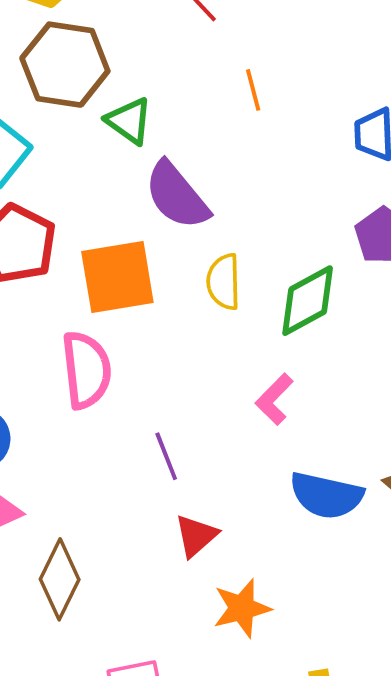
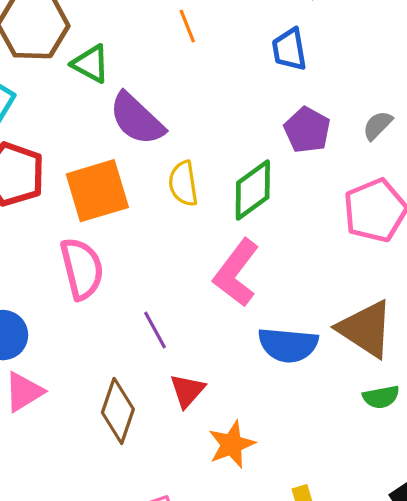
pink L-shape: (274, 399) -> (236, 273), size x1.6
brown diamond: (60, 579) -> (118, 411), moved

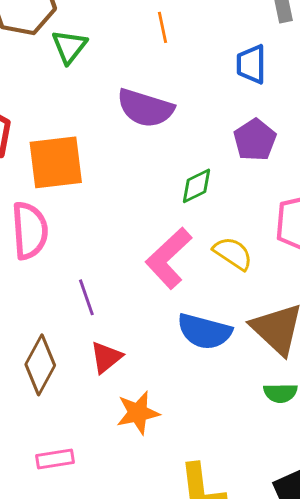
green triangle: (91, 64) -> (69, 47), turned 30
purple semicircle: (137, 119) -> (145, 108), moved, turned -36
yellow semicircle: (183, 184) -> (233, 253), moved, turned 123
green diamond: (253, 190) -> (197, 186), size x0.7

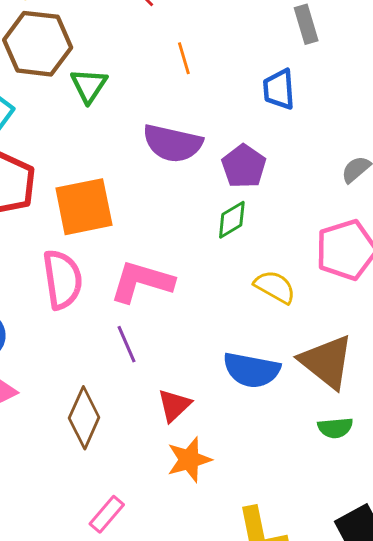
purple pentagon: (255, 140) -> (244, 166), moved
pink L-shape: (169, 258) -> (142, 282), moved, turned 64
red triangle: (106, 357) -> (174, 405), moved
pink rectangle: (55, 459) -> (107, 514), turned -36

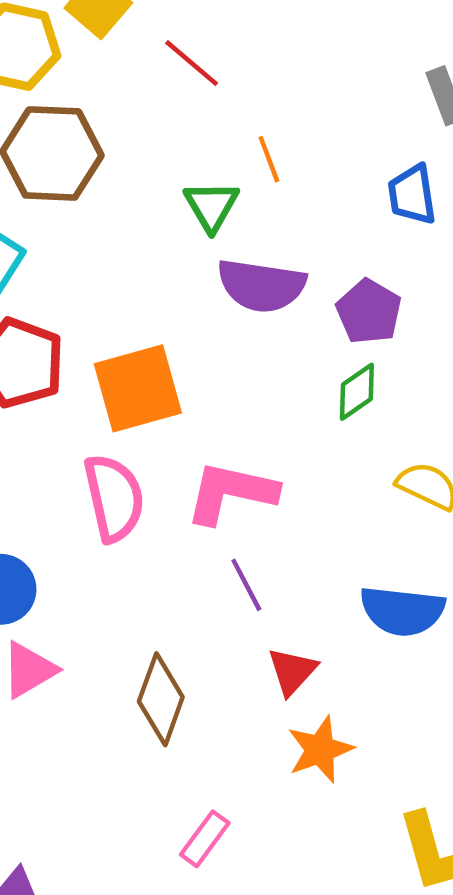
green triangle: (89, 86) -> (211, 206), moved
purple line: (127, 344) -> (246, 585), moved

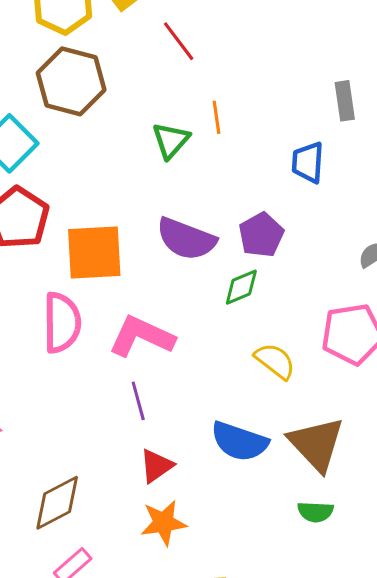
purple semicircle: (261, 286) -> (186, 239), moved
brown diamond: (161, 699) -> (57, 503), moved, turned 30

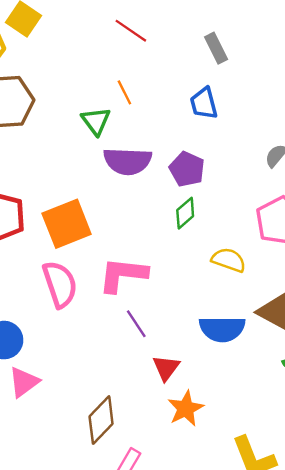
red line: (179, 41) -> (131, 31), moved
purple semicircle: (186, 239) -> (128, 161), moved

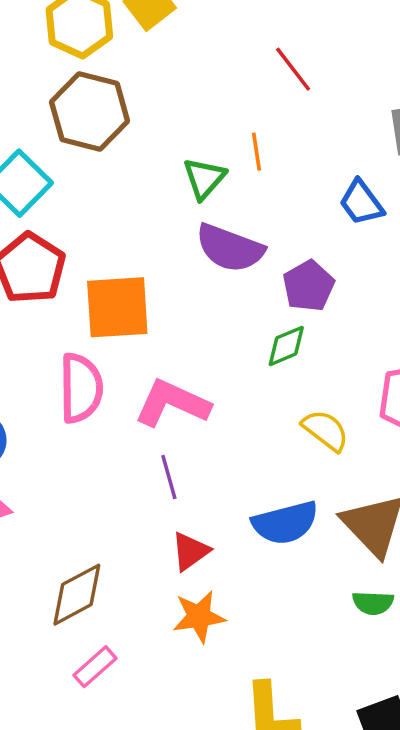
blue trapezoid: (204, 103) -> (361, 203), turned -40
blue semicircle: (222, 329) -> (285, 523), turned -33

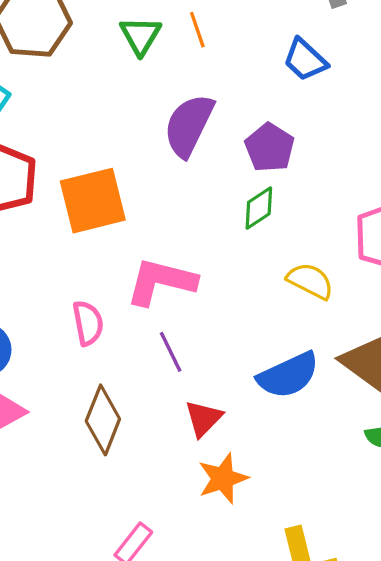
green triangle: (204, 178) -> (140, 36), moved
purple semicircle: (230, 248) -> (189, 125), turned 106
pink semicircle: (81, 388) -> (88, 323), moved, size x0.7
brown diamond: (77, 595) -> (103, 420), moved, turned -30

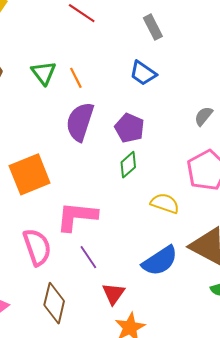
orange line: (197, 30) -> (76, 78), moved
pink semicircle: (88, 323) -> (37, 247), size x1.4

